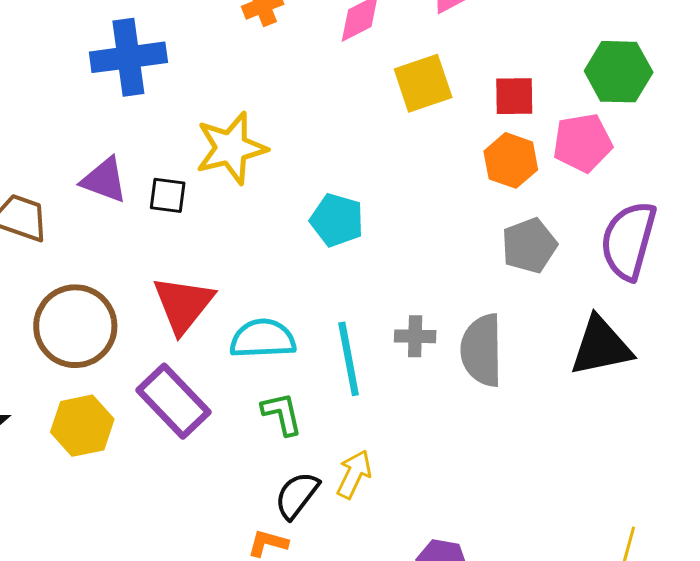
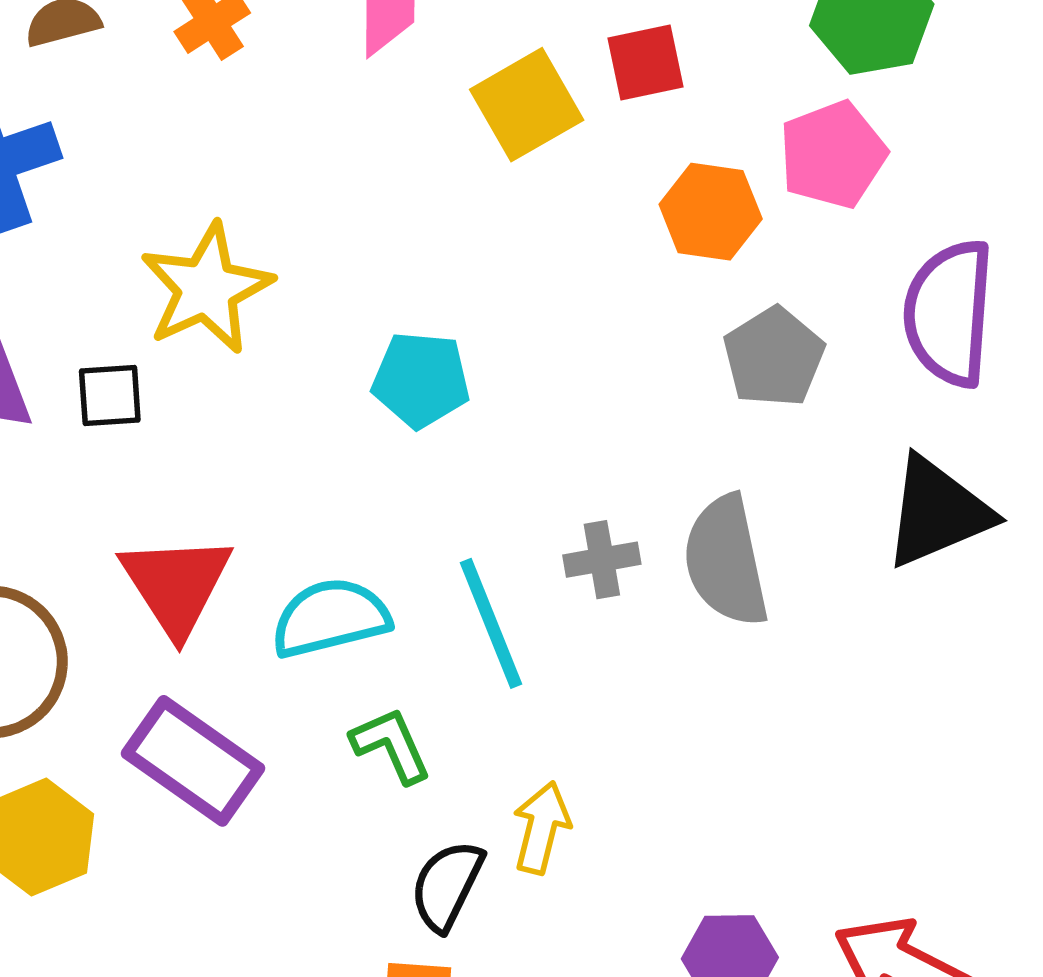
red square: (514, 96) -> (646, 62), moved

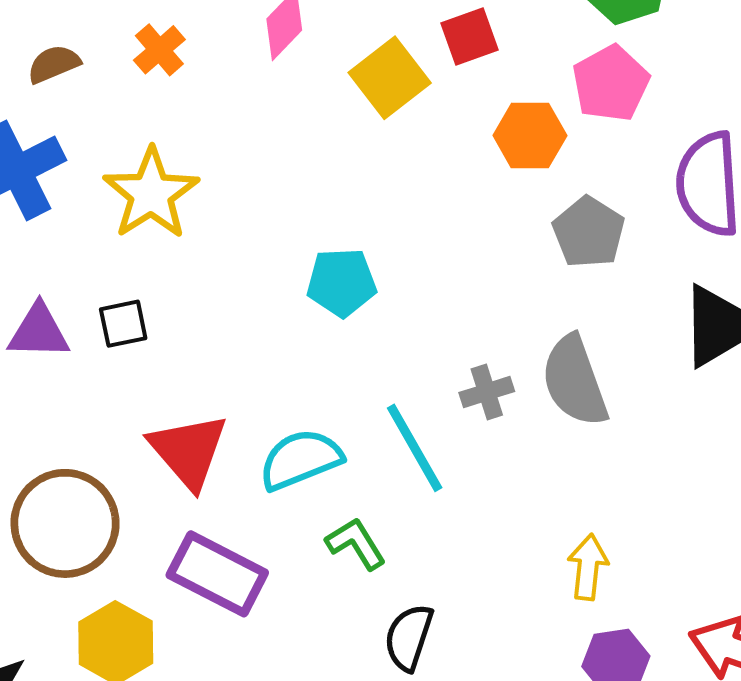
yellow star: (207, 288) -> (151, 194), moved
yellow arrow: (541, 828) -> (588, 567), moved

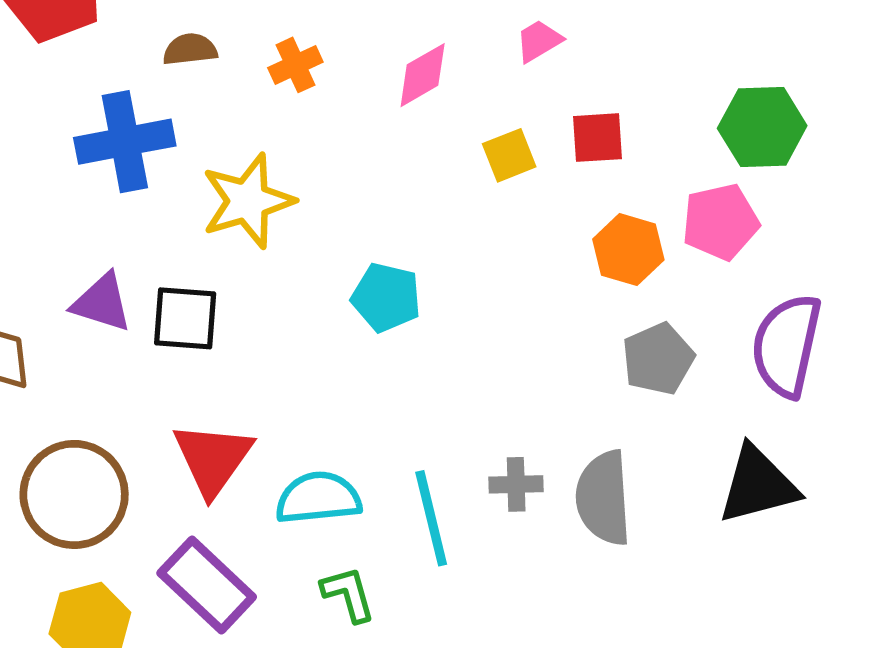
yellow square: (390, 78) -> (509, 155), size x0.7
cyan pentagon: (342, 282) -> (386, 297), moved
black square: (123, 324) -> (185, 318), size x1.4

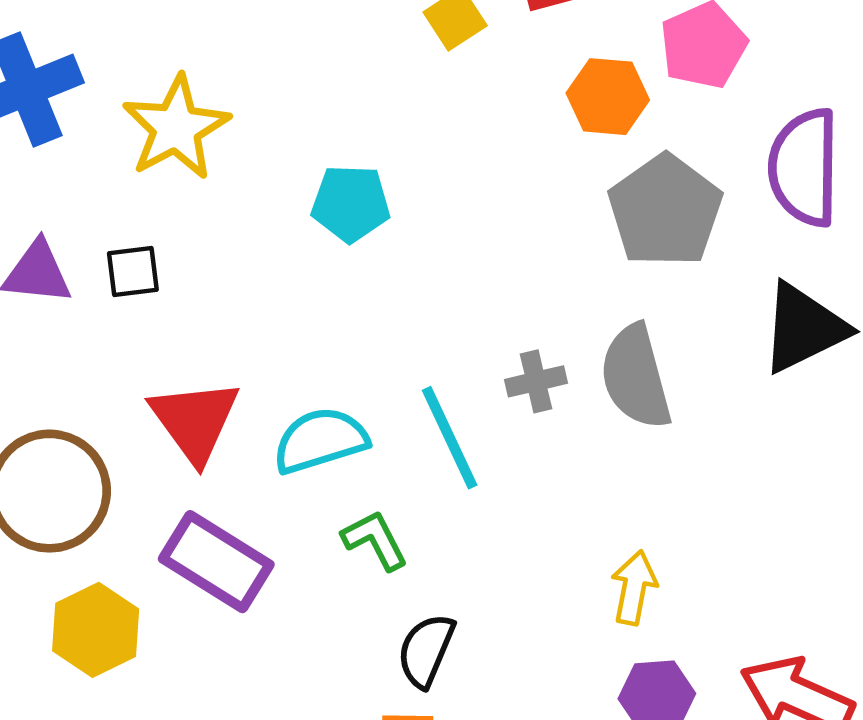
black square: (185, 318) -> (133, 272), size x0.7
gray pentagon: (658, 359) -> (665, 211), size x1.4

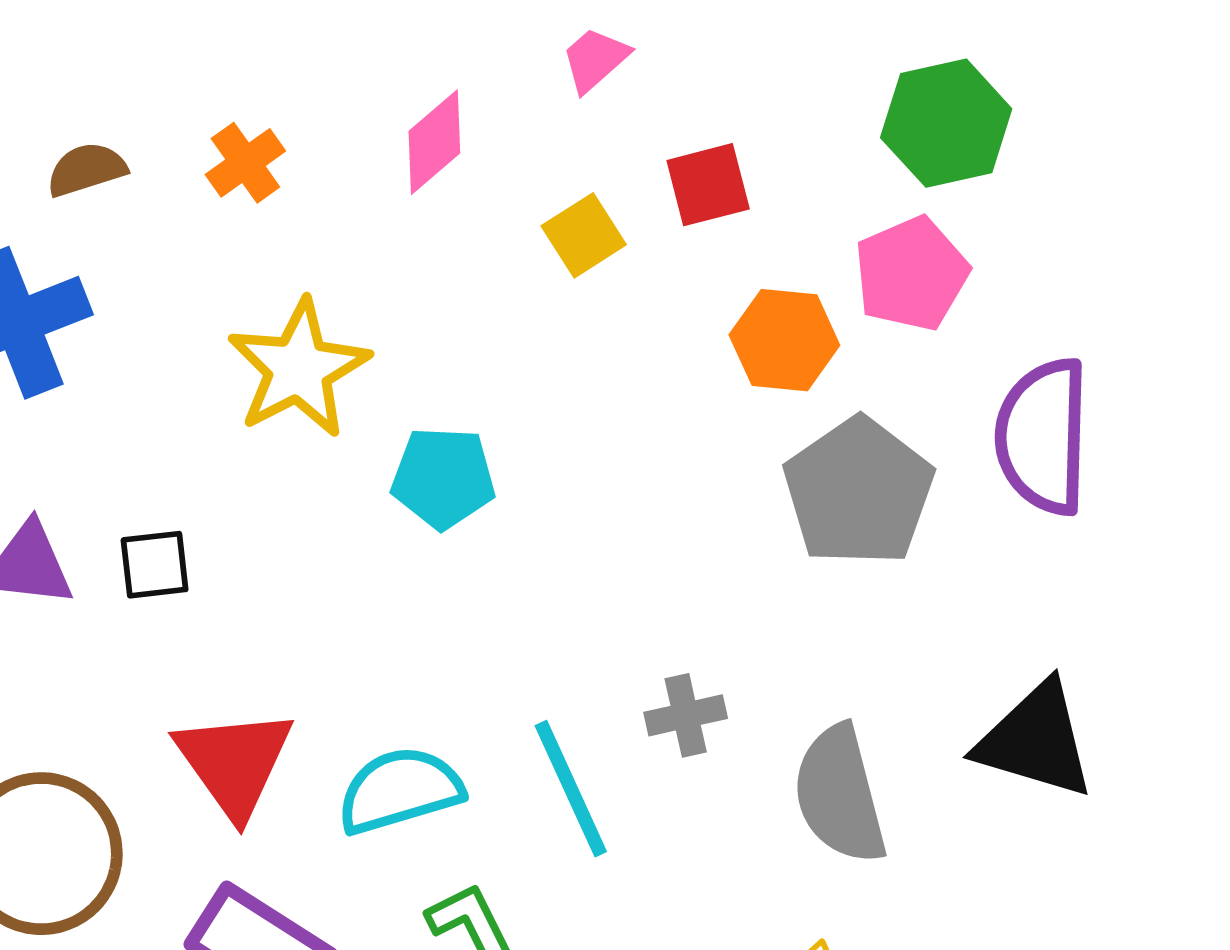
yellow star: (176, 128) -> (299, 369), moved
black triangle: (804, 328) -> (1036, 740), moved, turned 42
gray semicircle: (636, 377) -> (840, 795), moved

